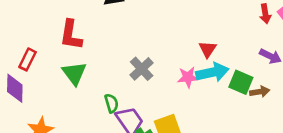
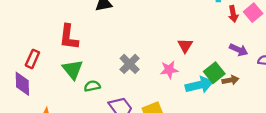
cyan arrow: (212, 72) -> (199, 85), moved
green square: (241, 82) -> (214, 73), turned 30
green semicircle: (111, 103) -> (92, 86), moved, turned -84

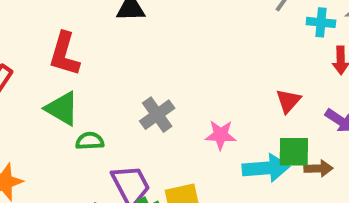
red triangle: (185, 45) -> (288, 101), moved
green triangle: (73, 70) -> (62, 109), turned -30
green square: (214, 73) -> (294, 152), turned 30

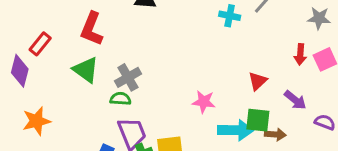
cyan cross: (321, 22) -> (230, 16), moved
gray cross: (157, 115) -> (128, 77), moved
green semicircle: (90, 141) -> (120, 99), moved

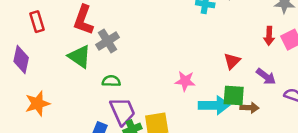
red rectangle: (40, 44) -> (37, 22), moved, turned -54
gray cross: (128, 77) -> (108, 41), moved

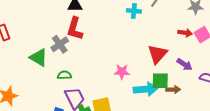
red L-shape: (83, 20) -> (75, 29), moved
red arrow: (269, 36) -> (185, 33), turned -80
red triangle: (232, 61) -> (157, 54), size x1.5

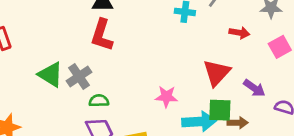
red arrow: (185, 33) -> (239, 33), moved
gray cross: (60, 44) -> (79, 76), moved
green semicircle: (64, 75) -> (99, 101), moved

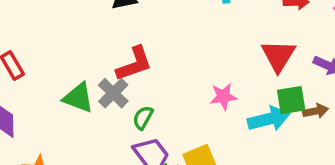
red L-shape: (102, 35) -> (134, 64), moved, turned -116
green semicircle: (99, 101) -> (143, 118), turned -48

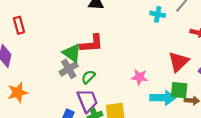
gray cross: (113, 93) -> (69, 69), moved
green triangle: (78, 98) -> (72, 53), moved

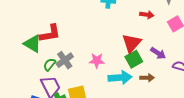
gray cross: (69, 69) -> (65, 60), moved
green square: (179, 90) -> (134, 59), moved, turned -30

